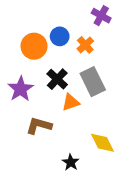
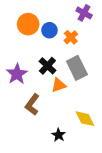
orange circle: (34, 46) -> (28, 24), moved
brown L-shape: (39, 126) -> (32, 104), turned -70

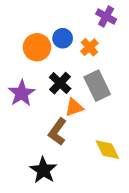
orange circle: (28, 24) -> (37, 47), moved
brown L-shape: (32, 104) -> (57, 132), moved
black star: (59, 135) -> (43, 170), moved, size x1.5

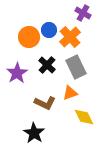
orange cross: (89, 47) -> (70, 37), size x1.5
orange triangle: (74, 107) -> (70, 93), moved
brown L-shape: (57, 132) -> (45, 103), turned -100

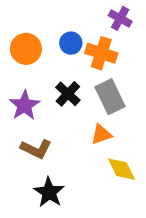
orange circle: (29, 37) -> (26, 49), moved
orange cross: (70, 37) -> (101, 53), turned -30
brown L-shape: (45, 103) -> (36, 149), moved

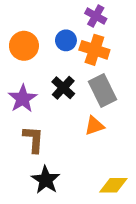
purple cross: (120, 18) -> (96, 16), moved
brown L-shape: (36, 149) -> (33, 139), turned -112
yellow diamond: (122, 169) -> (113, 185), moved, turned -64

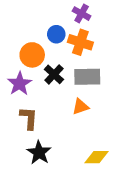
orange circle: (24, 46) -> (32, 55), moved
gray rectangle: (103, 90) -> (87, 77), turned -65

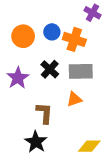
purple cross: (82, 14) -> (92, 13), moved
orange circle: (32, 55) -> (23, 36), moved
brown L-shape: (29, 118) -> (44, 113), moved

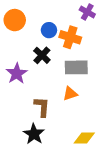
orange circle: (23, 36) -> (15, 20), moved
black cross: (50, 69) -> (42, 55), moved

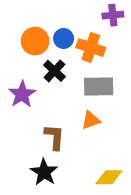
purple cross: (87, 12) -> (113, 15), turned -35
orange circle: (15, 20) -> (35, 41), moved

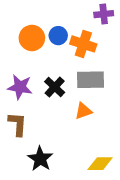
black cross: (54, 71) -> (55, 87), moved
purple star: (22, 94) -> (20, 87), turned -30
brown L-shape: (54, 137) -> (18, 124), moved

